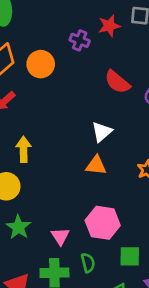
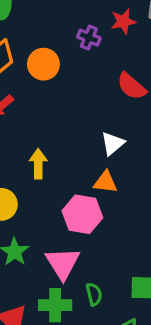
yellow arrow: (24, 149) -> (38, 164), moved
pink hexagon: (103, 223) -> (82, 214), moved
pink triangle: (60, 236) -> (63, 263), size x1.6

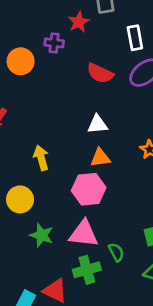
orange circle: (43, 64) -> (21, 61), moved
white triangle: (113, 143) -> (97, 124), turned 50
pink triangle: (63, 263) -> (84, 234), turned -36

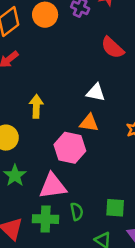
pink triangle: (84, 234) -> (53, 186), turned -32

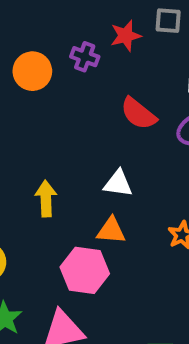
yellow arrow: (36, 106) -> (46, 199), moved

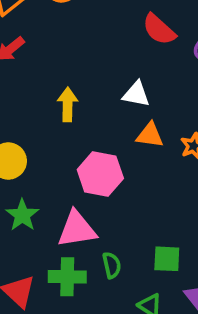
orange triangle: (111, 231) -> (150, 135), moved

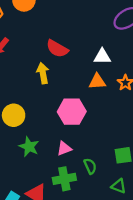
red semicircle: (159, 29) -> (57, 49), moved
white triangle: (136, 94) -> (102, 57), moved
pink triangle: (77, 229) -> (64, 148), size x0.6

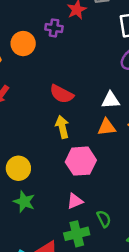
yellow arrow: (43, 73) -> (62, 127), moved
green star: (29, 147) -> (24, 202), moved

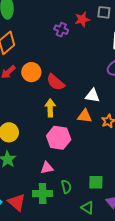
orange circle: (23, 44) -> (31, 72), moved

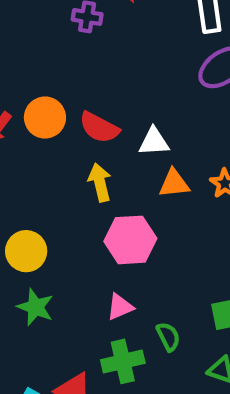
white triangle: (92, 96) -> (154, 142), moved

